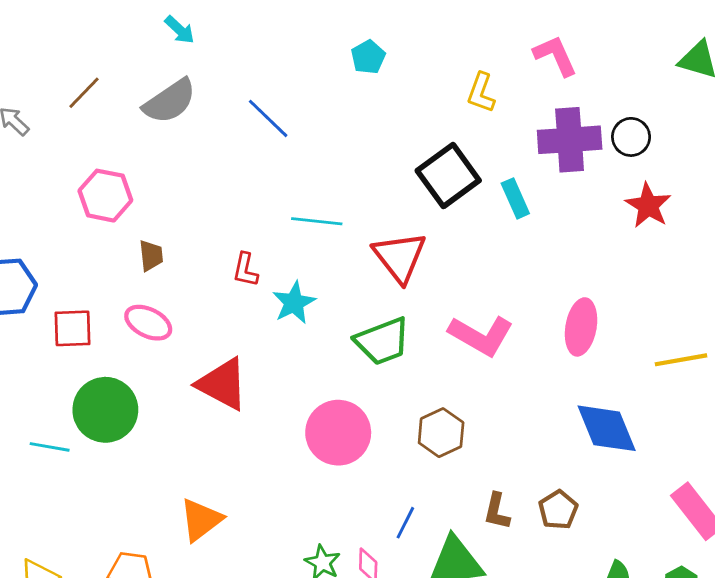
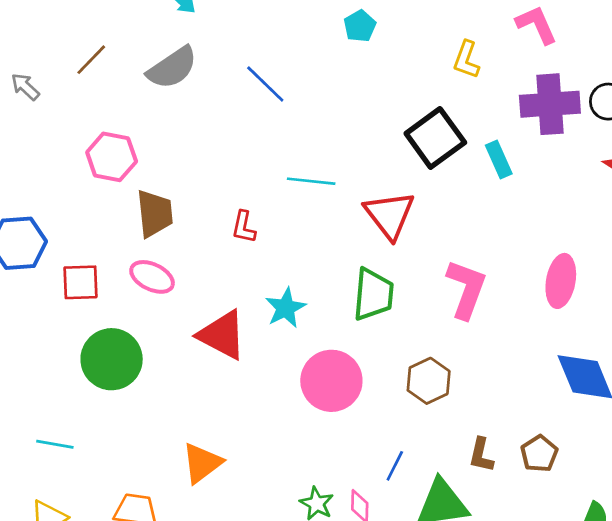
brown trapezoid: (151, 256) -> (155, 214), size x1.6
cyan star: (294, 303) -> (286, 308), moved
pink L-shape: (481, 336) -> (466, 289), turned -100
green trapezoid: (382, 341) -> (373, 294), turned -64
cyan line: (50, 447) -> (55, 444), moved

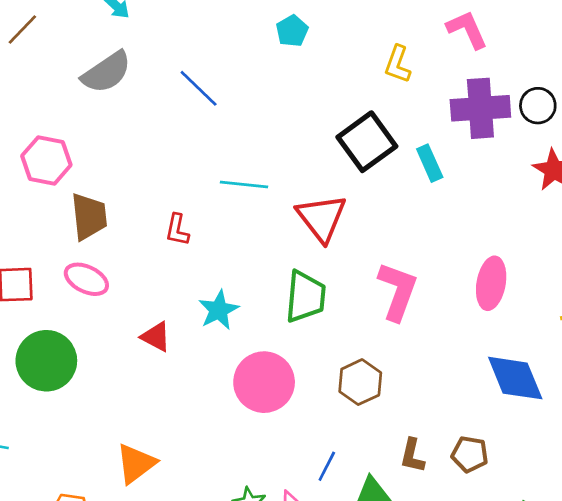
brown line: (91, 60) -> (22, 30), moved
red triangle: (222, 335) -> (156, 337), size x0.6
brown pentagon: (539, 454) -> (470, 454), turned -30

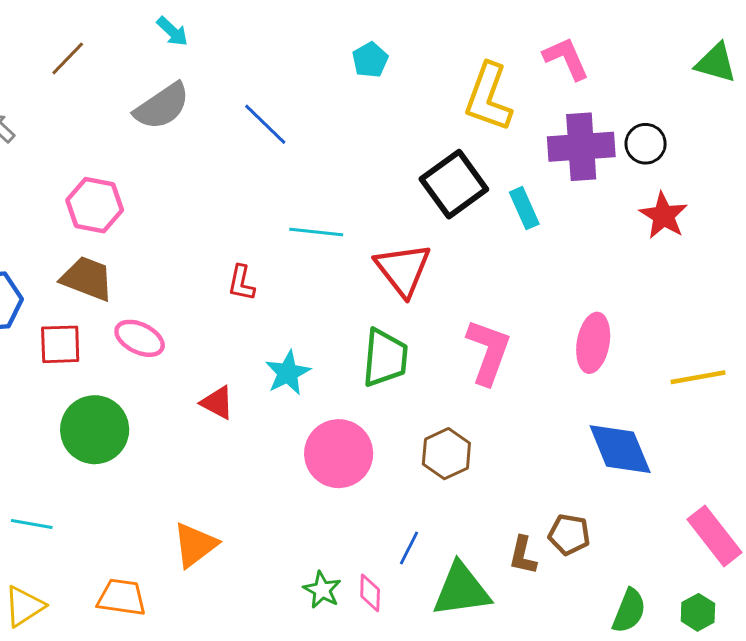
yellow L-shape: (398, 64) -> (488, 97), size x1.6
brown trapezoid: (89, 216) -> (87, 278), moved, turned -63
brown L-shape: (412, 456) -> (523, 555), moved

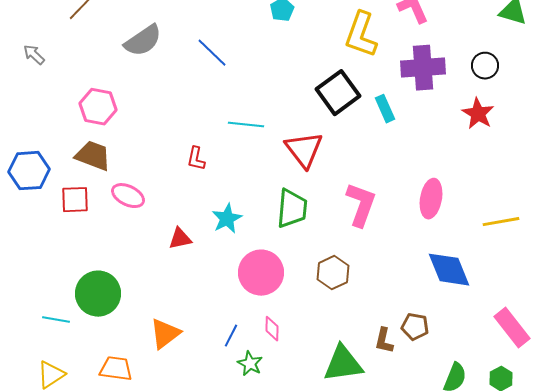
black circle: (646, 144) -> (485, 66), moved
red triangle: (217, 403) -> (180, 239), turned -40
green circle: (95, 430) -> (98, 294), moved
blue line: (409, 548) -> (231, 336), moved
pink diamond: (370, 593) -> (272, 329), moved

